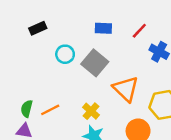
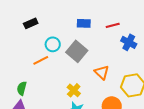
red line: (139, 31) -> (113, 25), turned 32
orange triangle: (126, 89) -> (102, 72), size x0.7
orange line: (50, 110) -> (41, 60), moved

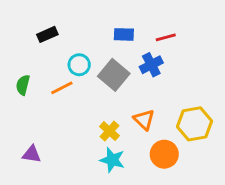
blue cross: (129, 42) -> (151, 65), moved, turned 35
orange triangle: (102, 72) -> (144, 120), moved
green semicircle: (22, 88) -> (23, 85), moved

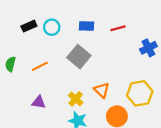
cyan circle: (79, 65) -> (52, 27), moved
blue cross: (151, 65) -> (148, 48), moved
purple triangle: (32, 154) -> (39, 102), moved

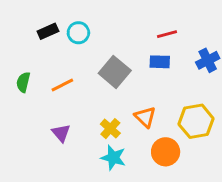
blue rectangle: (86, 26) -> (160, 62), moved
purple triangle: (39, 102) -> (61, 133), turned 40

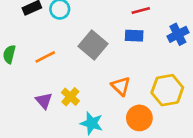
yellow cross: (110, 129) -> (70, 97), moved

